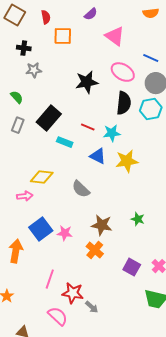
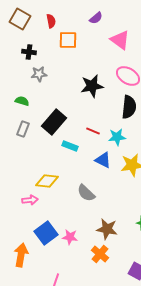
green semicircle: (17, 97) -> (22, 101), turned -32

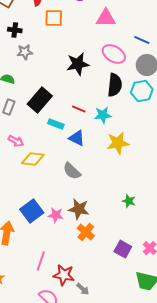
pink triangle: (120, 40) -> (106, 18), turned -35
blue triangle: (103, 160) -> (77, 138), moved
pink arrow: (30, 200) -> (16, 141), moved, turned 35
brown star: (107, 229) -> (79, 209), moved

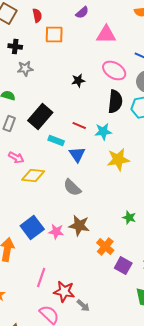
black star: (78, 64) -> (78, 81), size x0.6
blue triangle: (77, 138) -> (77, 155), turned 30
orange cross: (86, 232) -> (105, 247), moved

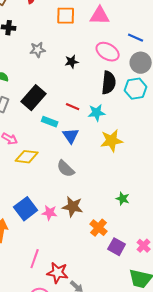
orange square: (54, 35) -> (66, 16), moved
gray star: (25, 69) -> (38, 50), moved

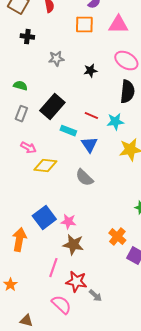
brown star: (73, 207) -> (73, 245), moved

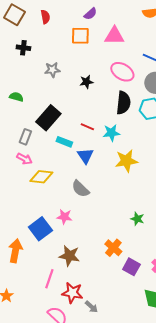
gray rectangle: (21, 114) -> (25, 137), moved
pink star: (68, 222) -> (64, 217), moved

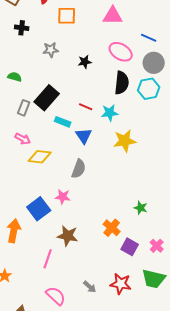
orange square: (80, 36) -> (67, 16), moved
gray rectangle: (25, 137) -> (24, 108), moved
gray semicircle: (80, 189) -> (79, 169), turned -114
green star: (137, 219) -> (141, 208), moved
red star: (72, 293) -> (121, 284), moved

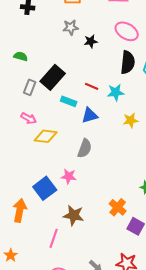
gray star: (51, 50) -> (71, 27), moved
blue triangle: (84, 136) -> (90, 115), turned 48
yellow star: (125, 141) -> (131, 120), size x0.7

